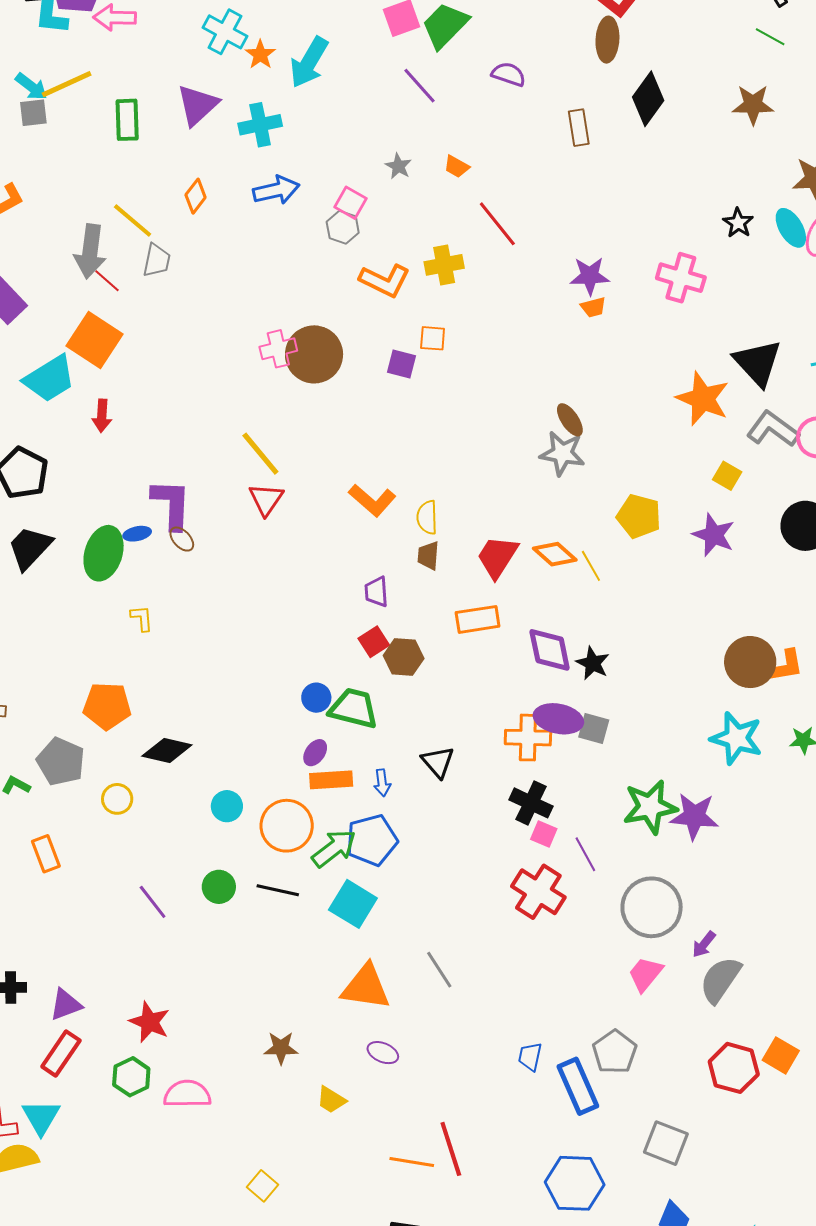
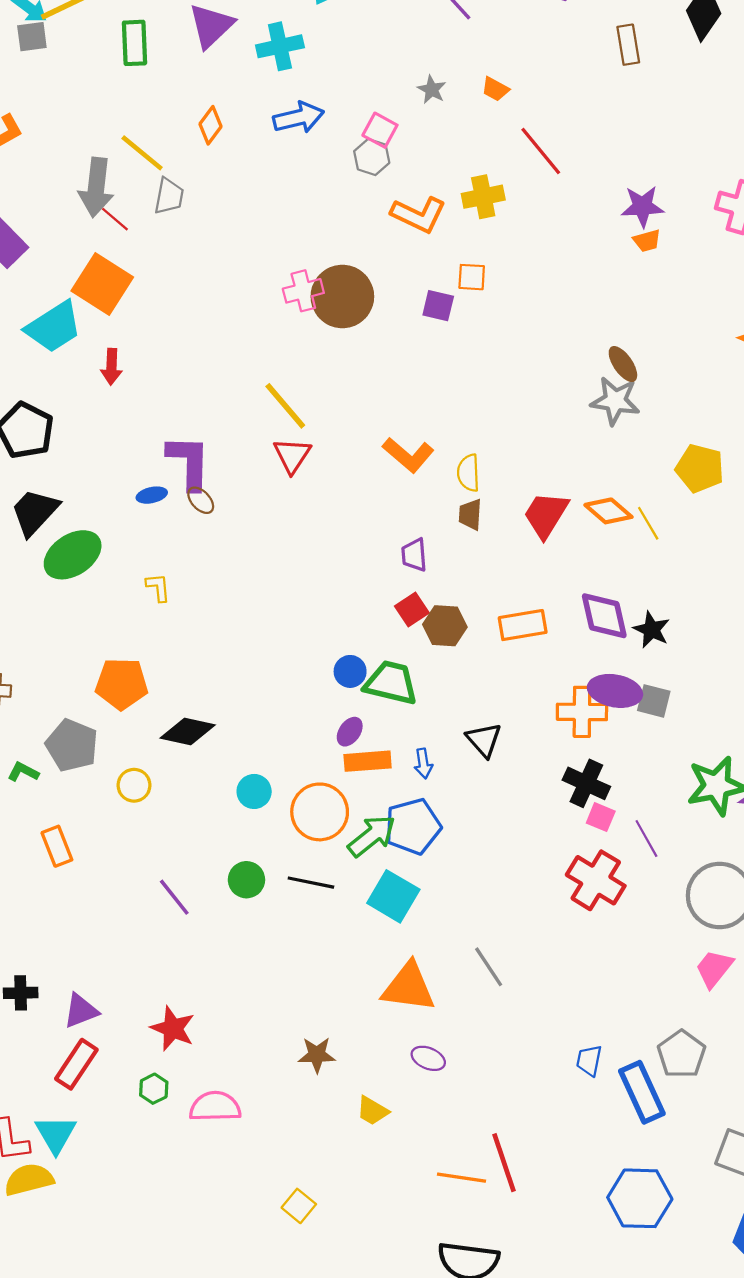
green ellipse: (104, 553) -> (73, 555), moved, turned 40
orange rectangle: (478, 619) -> (523, 625), moved
green hexagon: (131, 1077) -> (154, 1089), size x0.7

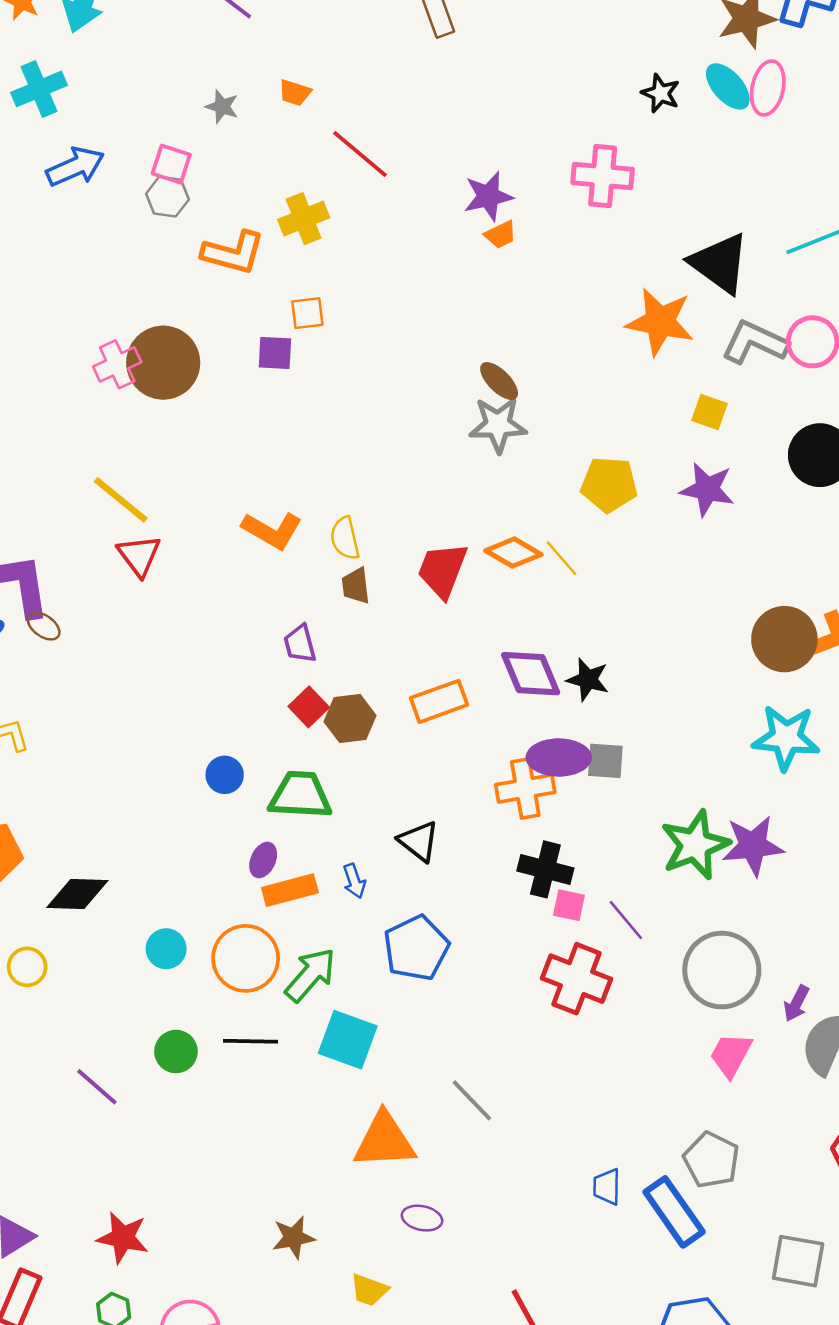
blue circle: (350, 671) -> (225, 775), moved
blue pentagon: (413, 826) -> (416, 948), moved

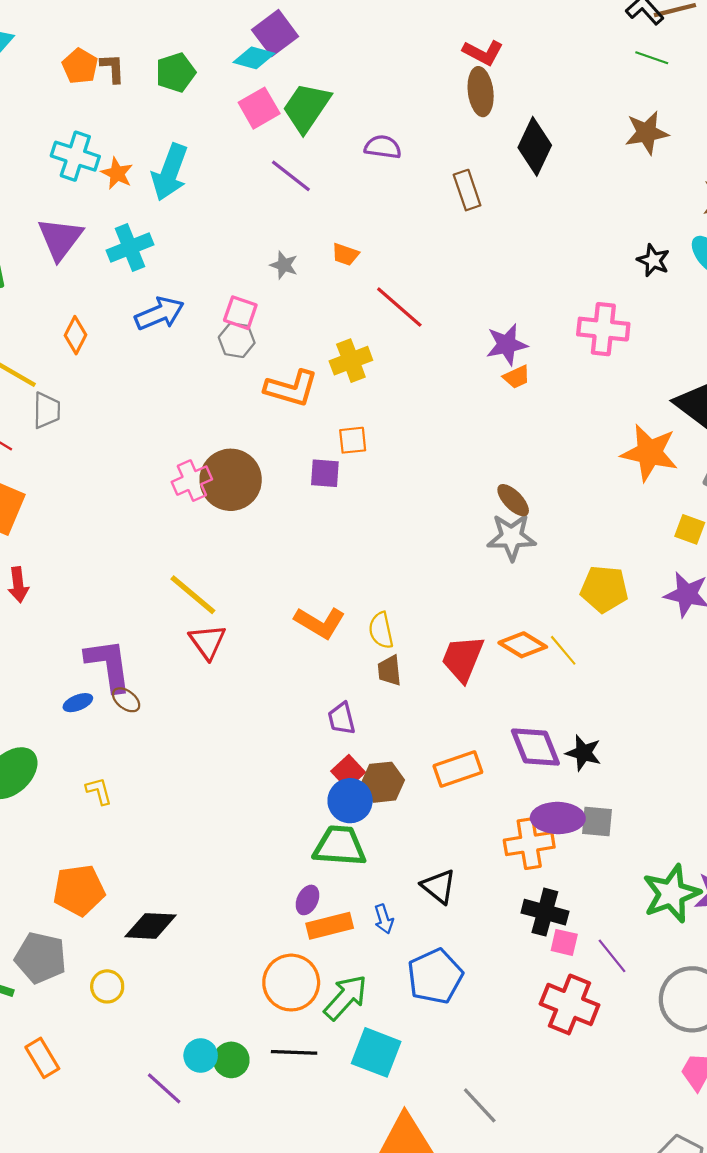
blue circle: (225, 775) -> (350, 801), moved, size x1.4
cyan circle: (166, 949) -> (201, 1056), moved

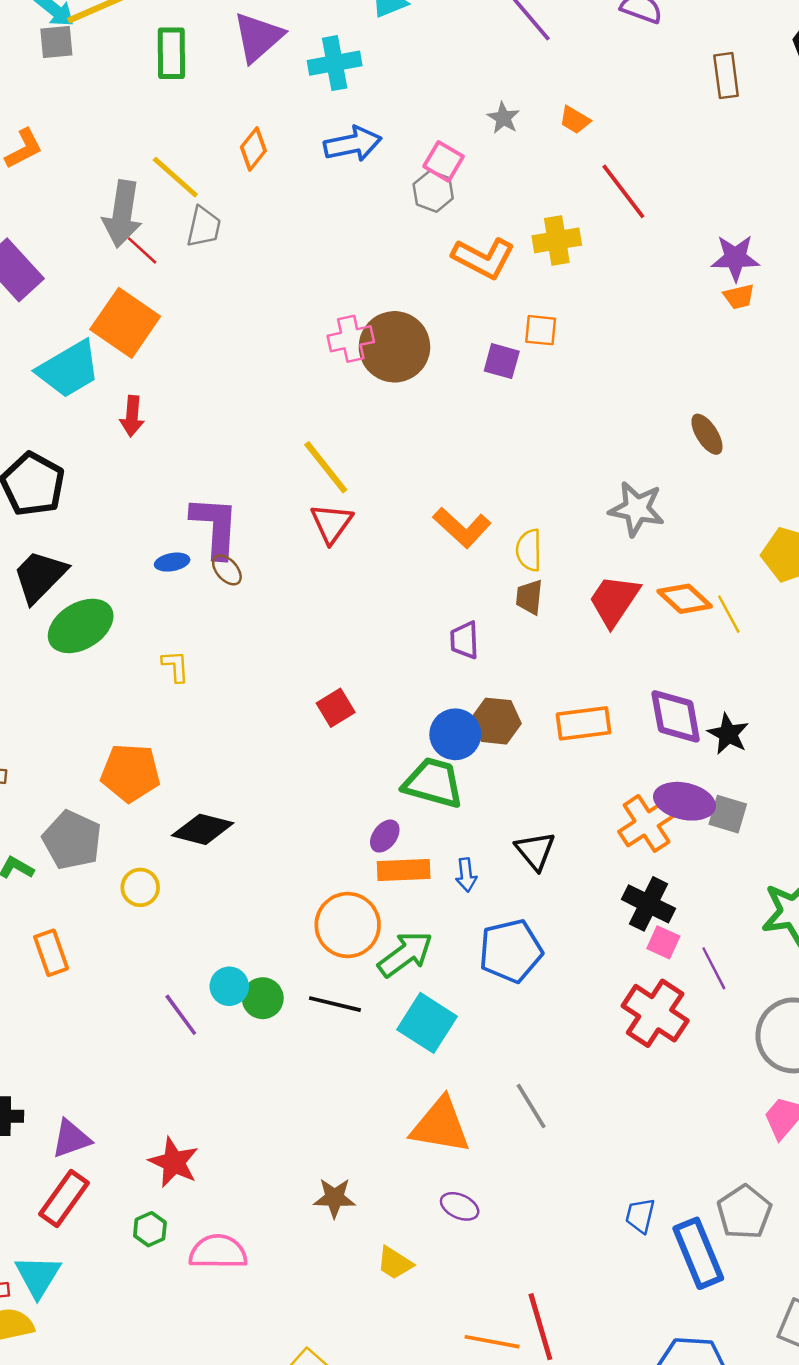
gray star: (512, 537) -> (637, 509), moved
red square: (348, 772) -> (336, 708), moved
orange cross: (529, 844) -> (647, 823), turned -36

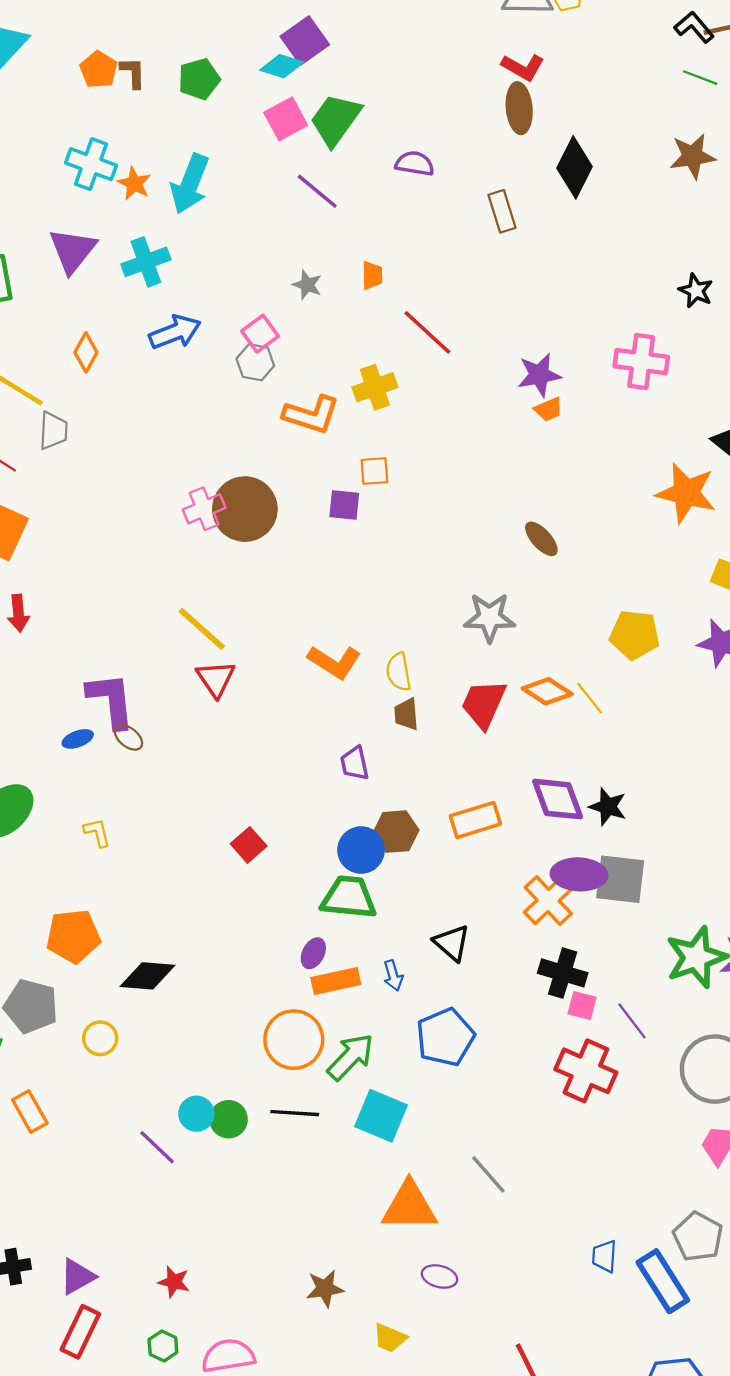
orange trapezoid: (575, 120) -> (372, 275), turned -112
pink square: (444, 161) -> (260, 334), turned 33
gray square: (728, 814) -> (620, 879), size x1.5
red star: (174, 1162) -> (174, 1282), size x0.7

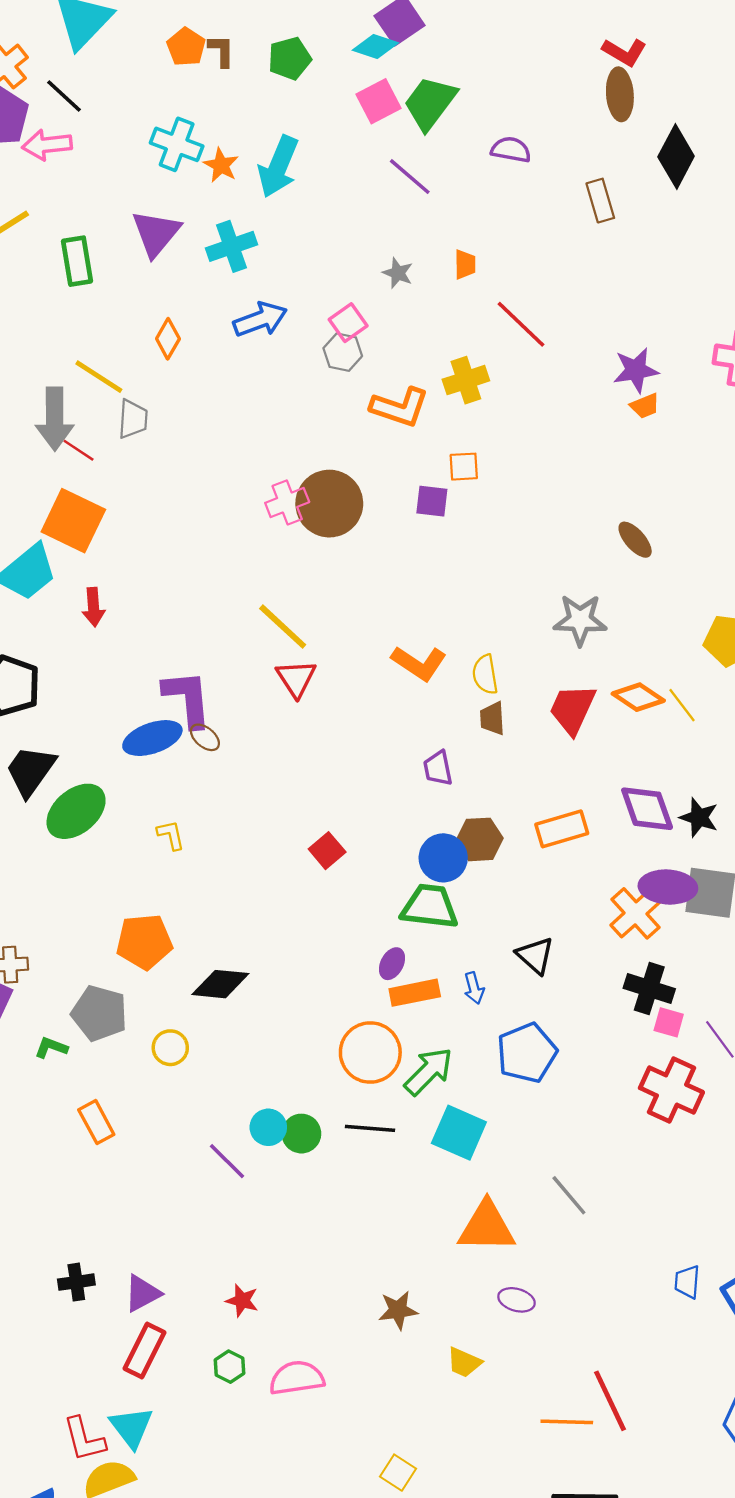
blue ellipse: (78, 739) -> (152, 738), size x1.8

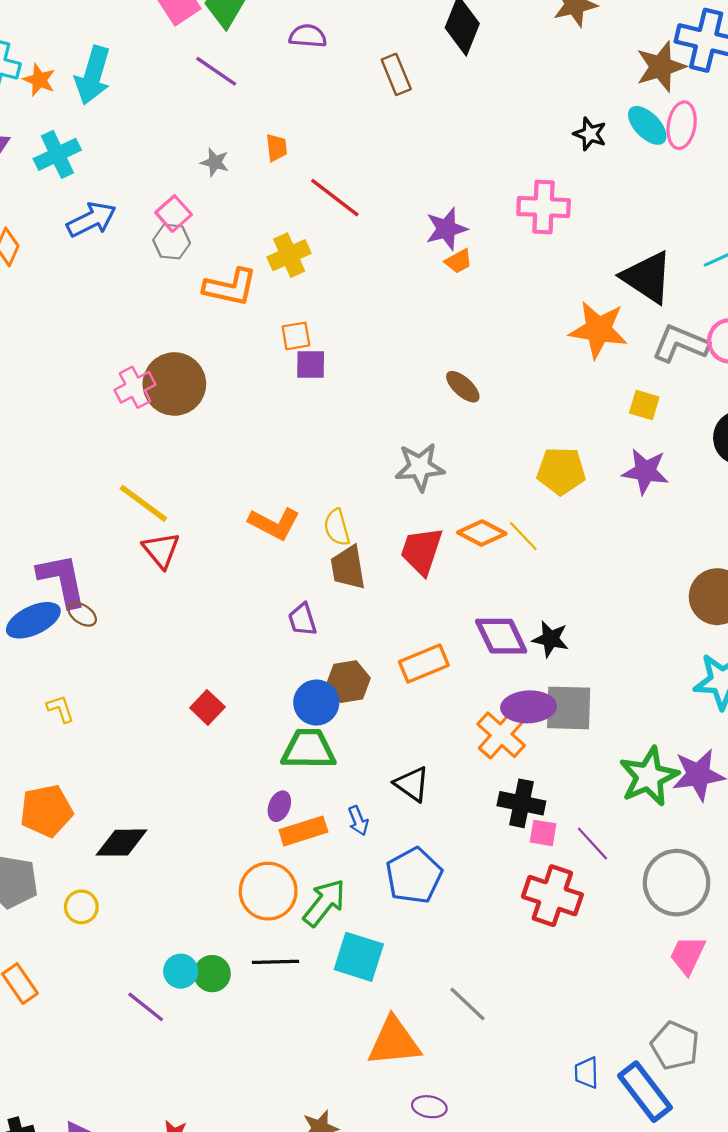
purple square: (432, 501) -> (311, 365), moved
brown trapezoid: (492, 718) -> (348, 568), size x1.4

